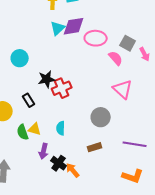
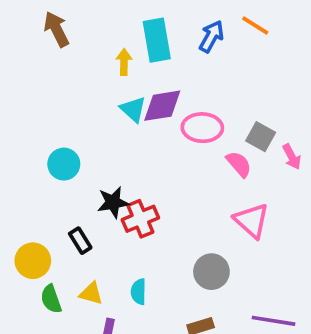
cyan triangle: (58, 28) -> (133, 109), turned -35
green semicircle: (23, 132) -> (51, 299), moved

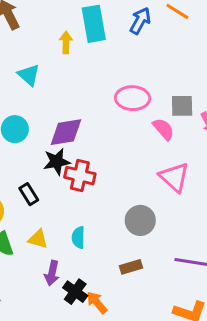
purple diamond: (162, 106) -> (66, 132), moved
cyan triangle: (133, 109) -> (29, 75), moved
gray square: (261, 137) -> (182, 106), turned -30
red cross: (140, 219) -> (80, 176), turned 36

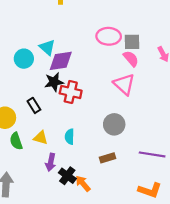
cyan triangle: (29, 75) -> (47, 47), moved
gray square: (182, 106) -> (132, 42), moved
pink triangle: (174, 177) -> (124, 84), moved

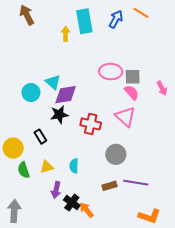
red cross: (71, 92) -> (91, 124), moved
yellow triangle: (41, 138) -> (47, 167), turned -32
purple line: (152, 154) -> (136, 183), moved

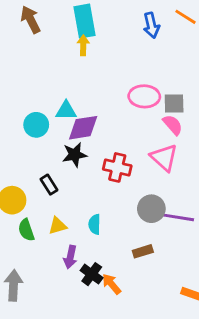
blue arrow: (116, 19) -> (151, 25), turned 138
cyan rectangle: (84, 21) -> (85, 21), moved
cyan triangle: (53, 82) -> (66, 111), turned -42
purple line: (136, 183) -> (177, 217), moved

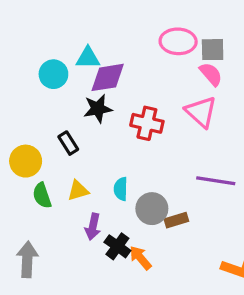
gray circle: (151, 209) -> (152, 209), moved

